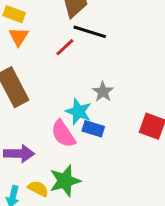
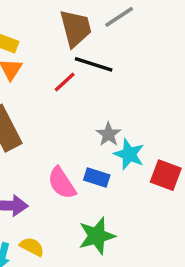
cyan star: (78, 112) -> (129, 154), moved
green star: (65, 181) -> (97, 236), moved

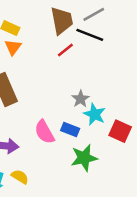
black line: (94, 64) -> (90, 35), moved
red line: (65, 82) -> (65, 50), moved
green star: (97, 236) -> (84, 158), moved

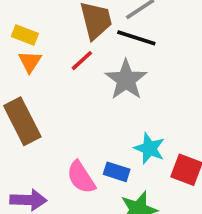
red line: (65, 50) -> (82, 61), moved
gray star: (81, 99) -> (126, 80), moved, size x1.6

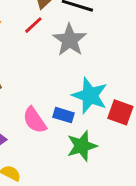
cyan star: (149, 148) -> (90, 96), size x1.4

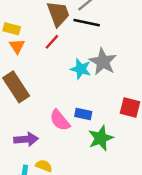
gray star: (70, 40) -> (103, 62), moved
cyan star: (90, 96) -> (81, 69), moved, size x0.7

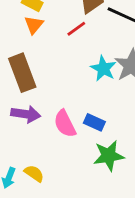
purple arrow: (26, 139) -> (26, 114), moved

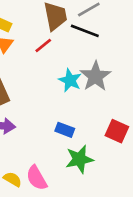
pink semicircle: (65, 124) -> (37, 178), moved

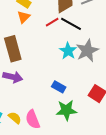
black line: (85, 31) -> (71, 24), moved

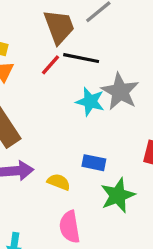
yellow semicircle: (15, 118) -> (59, 182), moved
pink semicircle: (33, 119) -> (70, 227), turned 30

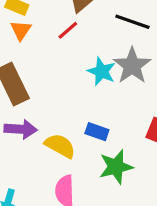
black line: (81, 58) -> (132, 22), moved
yellow semicircle: (59, 182) -> (60, 146), size x1.4

